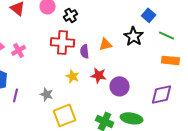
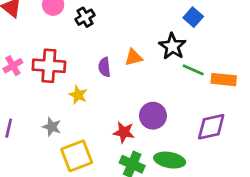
green line: (167, 35) -> (193, 70), moved
red cross: (63, 42) -> (49, 66), moved
red star: (99, 75) -> (124, 132), moved
yellow star: (73, 76) -> (78, 95), moved

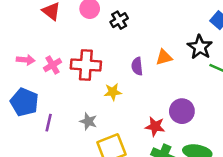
yellow star: (78, 95) -> (113, 92), turned -30

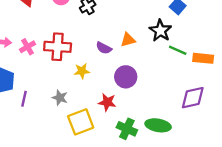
purple semicircle: (137, 66) -> (104, 48), turned -56
purple circle: (182, 111) -> (126, 77), moved
red star: (155, 126) -> (107, 102), moved

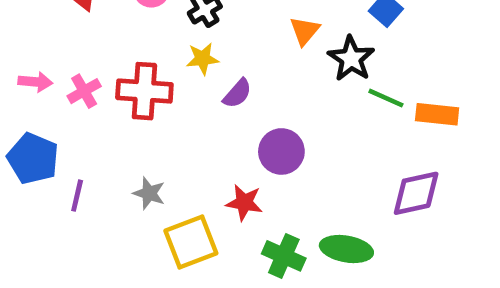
orange triangle: (128, 40) -> (305, 31), moved, turned -35
purple semicircle: (104, 48) -> (237, 93), turned -77
yellow star: (82, 71) -> (202, 59), moved

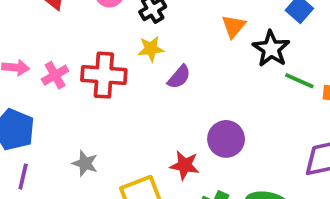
purple circle: (281, 151) -> (226, 139), moved
gray star: (149, 193) -> (85, 163), moved
purple line: (77, 196) -> (23, 177), moved

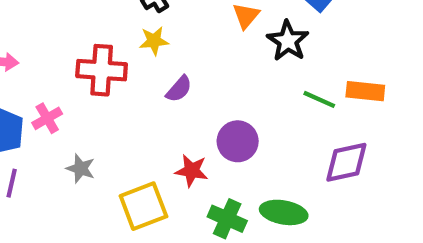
pink cross: (55, 75) -> (47, 118), moved
purple semicircle: (179, 77) -> (179, 89), moved
green line: (299, 81) -> (319, 99), moved

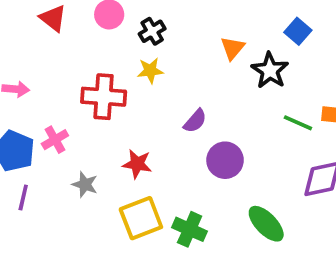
purple semicircle: (179, 89) -> (195, 121), moved
red star: (192, 171) -> (137, 164), moved
green ellipse: (284, 212) -> (266, 224), turned 36
green cross: (227, 219) -> (190, 229), moved

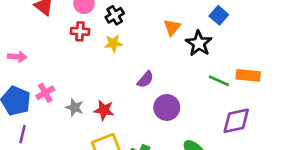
red cross: (104, 97) -> (80, 31), moved, size x0.6
gray star: (85, 184) -> (75, 107), moved

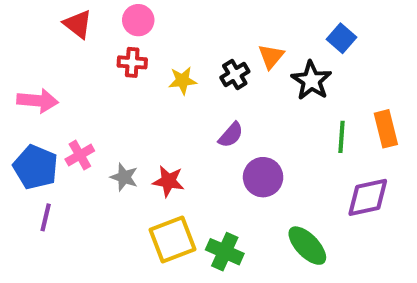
black cross: (115, 15) -> (235, 74), moved
pink arrow: (17, 57) -> (38, 101), size x1.4
orange rectangle: (248, 75) -> (386, 129), turned 70
green line: (219, 81) -> (342, 137), turned 70

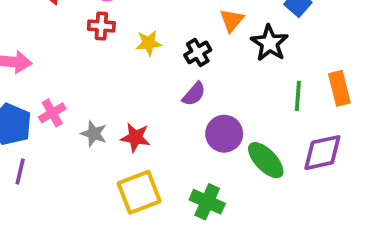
black cross: (235, 74) -> (198, 52), moved
green ellipse: (307, 246) -> (266, 160), moved
green cross: (225, 252) -> (207, 202), moved

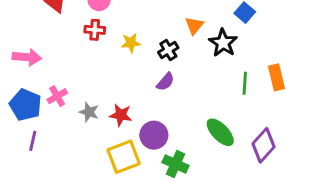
purple circle: (224, 134) -> (154, 135), moved
purple diamond: (322, 153) -> (263, 145), moved, turned -36

